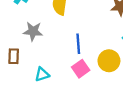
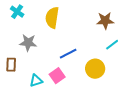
blue line: (78, 44) -> (68, 54), turned 66
pink square: (81, 69) -> (57, 76), moved

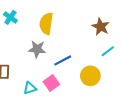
brown star: (105, 21) -> (101, 27), turned 30
gray star: (28, 43) -> (37, 49), moved

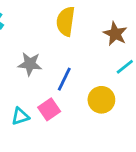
yellow semicircle: (46, 24) -> (66, 21), moved
blue line: (63, 60) -> (64, 79), turned -36

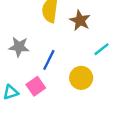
brown star: (115, 34) -> (80, 20), moved

